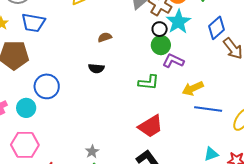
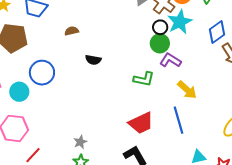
brown semicircle: (105, 37) -> (72, 31), moved
yellow arrow: (193, 88) -> (187, 90), turned -120
blue line: (208, 109) -> (178, 120), moved, turned 60

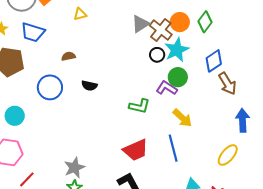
green circle: (160, 43) -> (178, 77), moved
blue circle: (42, 73) -> (50, 87), moved
gray star: (80, 142) -> (74, 168), size x1.5

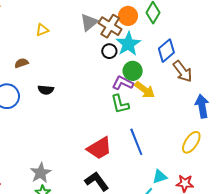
yellow triangle: (80, 14) -> (42, 30), moved
green L-shape: (139, 106) -> (120, 104), moved, turned 70
yellow arrow: (182, 118) -> (145, 90), moved

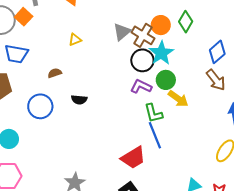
black circle: (109, 51) -> (142, 60), size x1.5
blue diamond: (166, 51) -> (217, 52), moved
purple L-shape: (123, 83) -> (141, 86), moved
blue line: (136, 142) -> (155, 135), moved

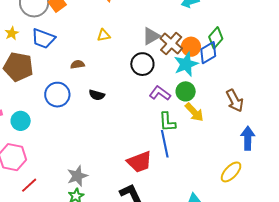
orange circle: (161, 25) -> (191, 47), moved
blue diamond: (217, 52) -> (208, 53), moved
black circle: (142, 60) -> (142, 64), moved

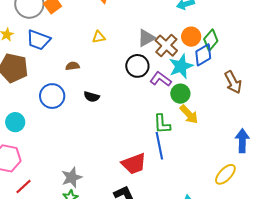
orange circle: (191, 47) -> (191, 37), moved
purple L-shape: (160, 93) -> (161, 79), moved
brown arrow: (235, 101) -> (233, 82), moved

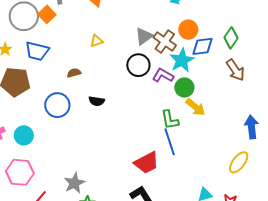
green diamond: (211, 40) -> (231, 38), moved
blue diamond: (203, 55) -> (202, 46), turned 30
gray star: (72, 177) -> (74, 183), moved

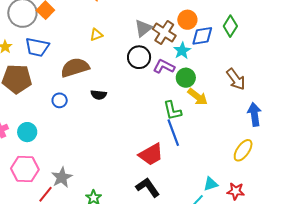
cyan star: (182, 60) -> (182, 51), size x0.7
brown arrow: (235, 70) -> (236, 79), moved
brown semicircle: (74, 73) -> (75, 68), size x2.0
blue circle: (57, 105) -> (60, 100), size x0.6
gray star: (74, 183) -> (62, 177), moved

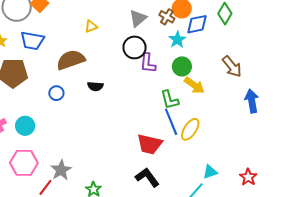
brown cross: (164, 32) -> (167, 17), moved, size x0.7
purple L-shape: (164, 66) -> (148, 63), moved, turned -110
yellow ellipse: (243, 150) -> (190, 129), moved
red trapezoid: (151, 154) -> (150, 144), turned 44
red star: (236, 191) -> (248, 177), moved, turned 30

